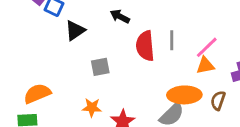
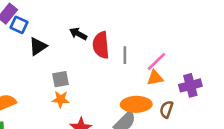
red semicircle: (145, 46) -> (101, 45), moved
orange star: (92, 108) -> (61, 99), moved

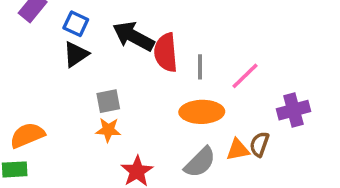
blue square: (19, 25) -> (76, 24), moved
black arrow: (78, 34) -> (133, 36), size x1.6
orange triangle: (155, 78) -> (238, 150), moved
orange ellipse: (136, 104) -> (202, 112), moved

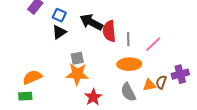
purple cross: (294, 110) -> (180, 74), moved
orange star: (108, 130) -> (77, 74), size x1.6
gray semicircle: (200, 162) -> (128, 92), turned 108

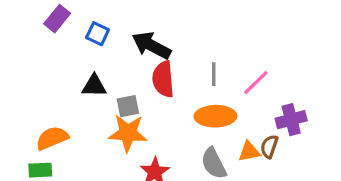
red semicircle: (109, 31) -> (163, 79), moved
black triangle: (59, 32) -> (94, 86), moved, turned 35
purple cross: (180, 74) -> (291, 120), moved

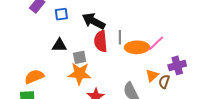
blue square: (98, 34) -> (61, 14), turned -32
gray line: (214, 74) -> (120, 37), moved
orange ellipse: (215, 116) -> (137, 47), moved
orange triangle: (249, 152) -> (152, 76), moved, turned -32

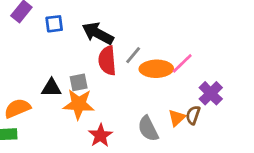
gray line: (120, 37) -> (133, 55), turned 40
black triangle: (59, 45) -> (51, 88), moved
purple cross: (177, 65) -> (211, 93), turned -30
orange triangle: (152, 76) -> (177, 118), moved

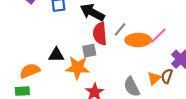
gray square: (79, 82) -> (89, 51), moved

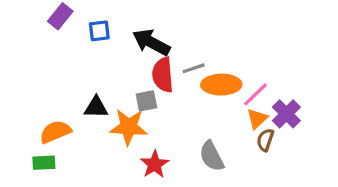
gray line: (120, 29) -> (194, 68), turned 32
pink line: (158, 36) -> (255, 94), moved
orange triangle: (154, 78) -> (257, 119), moved

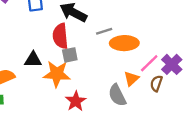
red semicircle: (163, 75) -> (60, 36), moved
pink line: (255, 94) -> (149, 63), moved
orange triangle: (257, 119) -> (131, 79), moved

